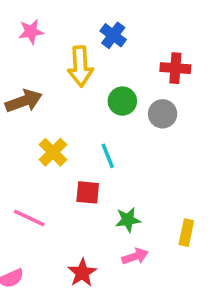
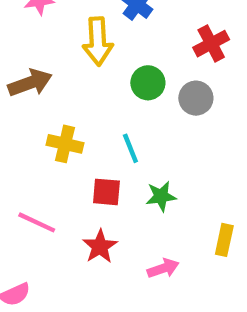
red cross: (175, 68) -> (211, 44), turned -32
yellow cross: (53, 152) -> (65, 144), turned -32
green star: (128, 220) -> (161, 196), moved
red star: (82, 273) -> (100, 246), moved

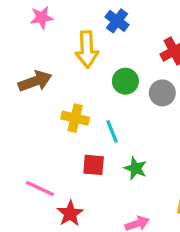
yellow cross: (65, 144) -> (75, 118), moved
green star: (161, 196) -> (135, 168), turned 30
red star: (100, 246) -> (70, 214), moved

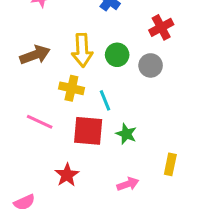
yellow arrow: (87, 49) -> (82, 50), moved
red square: (94, 165) -> (88, 131), size x1.5
pink line: (40, 188) -> (40, 122), moved

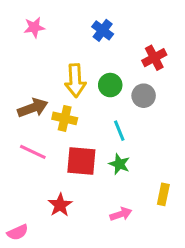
brown arrow: (35, 55) -> (33, 108), moved
cyan line: (105, 100) -> (119, 131), moved

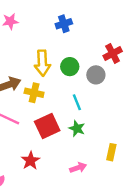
blue cross: (103, 30) -> (64, 24), turned 35
red cross: (154, 58) -> (113, 53), moved
red square: (81, 161) -> (47, 126), turned -30

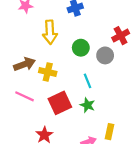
yellow arrow: (42, 63) -> (50, 32), moved
yellow rectangle: (111, 152) -> (110, 132), moved

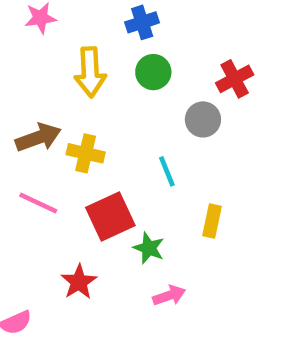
green circle: (81, 48) -> (153, 72), moved
green star: (87, 105) -> (149, 248), moved
yellow rectangle: (110, 132) -> (212, 221), moved

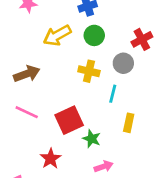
yellow arrow: (90, 72) -> (57, 35), turned 64
yellow cross: (86, 153) -> (89, 71), moved
cyan line: (167, 171) -> (113, 94), moved, turned 36

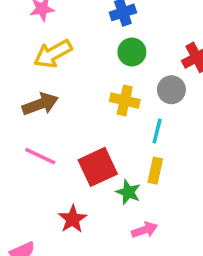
yellow arrow: (57, 35) -> (53, 54), moved
yellow rectangle: (129, 123) -> (155, 171), moved

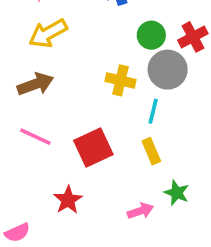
green circle: (132, 52) -> (151, 35), moved
gray circle: (171, 90) -> (168, 70), size x1.4
yellow rectangle: (155, 171) -> (151, 151), turned -35
green star: (128, 192) -> (177, 193), moved

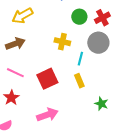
gray circle: (168, 70) -> (98, 43), moved
green star: (177, 193) -> (101, 104), moved
red star: (68, 200) -> (11, 98), moved
pink arrow: (140, 211) -> (47, 115), moved, size x1.5

